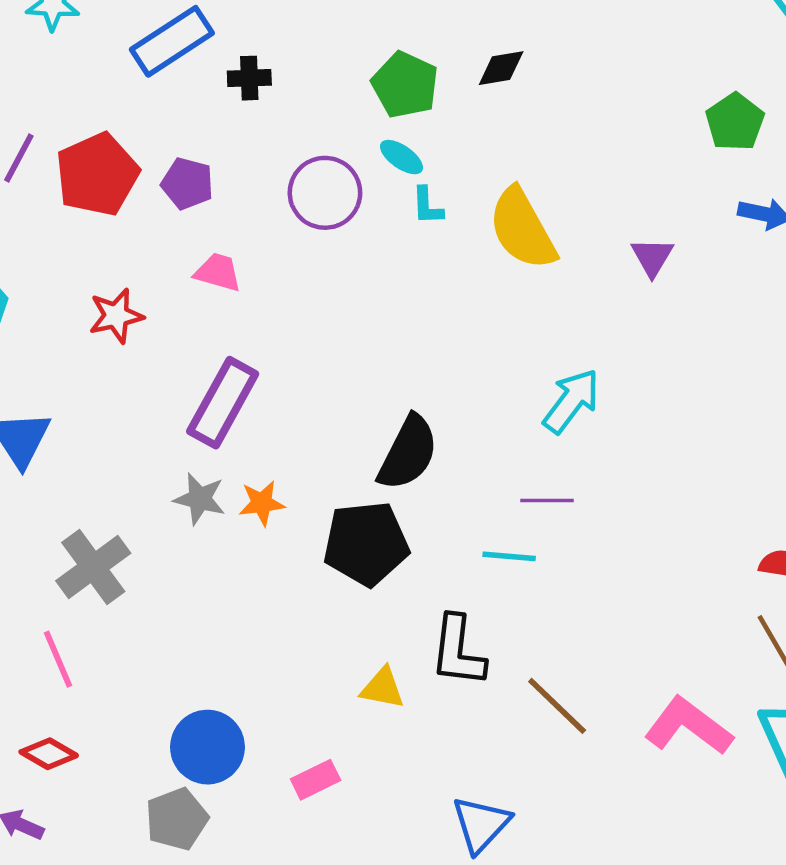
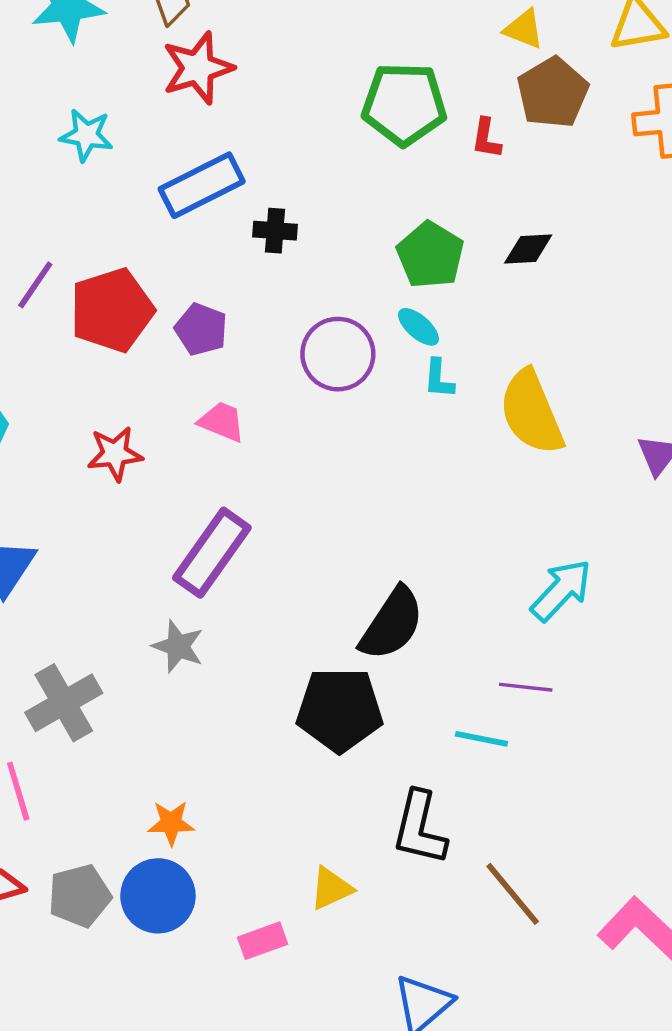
orange star: (262, 503) -> (171, 823), moved
yellow triangle: (383, 688) -> (331, 888), moved, turned -42
gray pentagon: (177, 819) -> (80, 896), moved

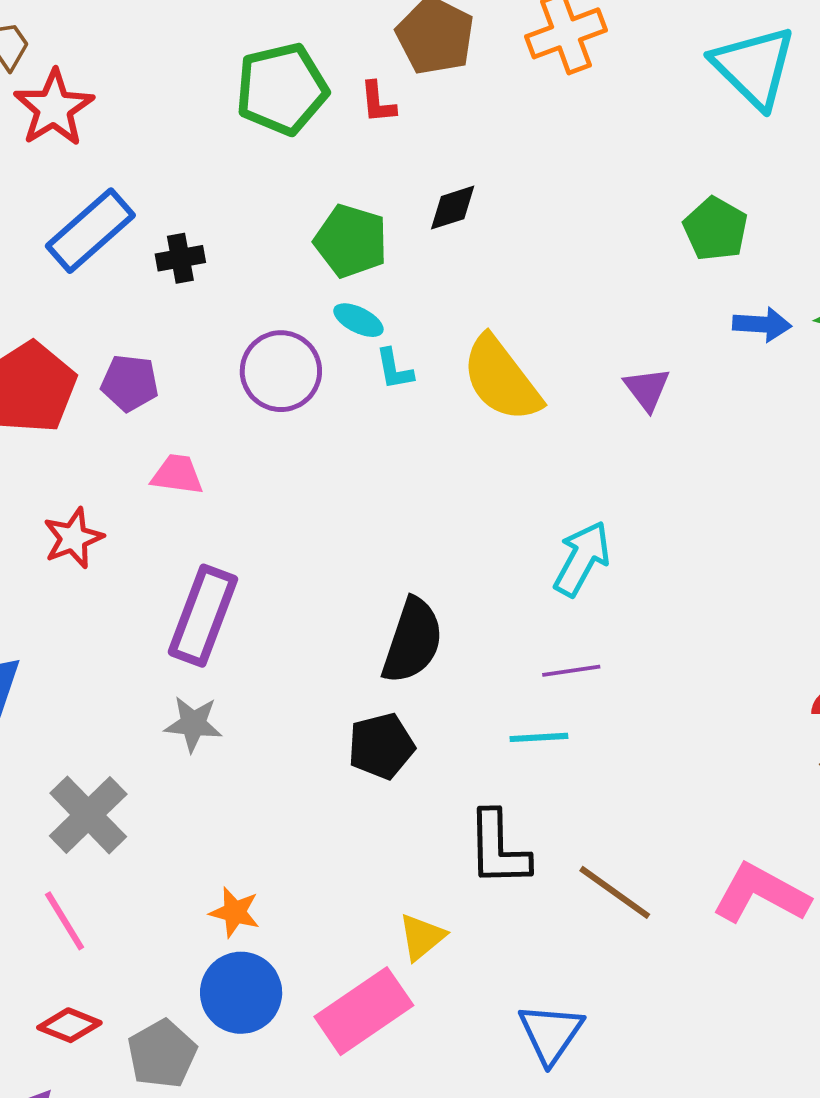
black pentagon: (340, 710) -> (381, 746), size x0.7
orange star: (171, 823) -> (235, 912), turned 30
gray pentagon: (80, 896) -> (162, 1054), moved
pink rectangle: (263, 941) -> (364, 1011), size x1.8

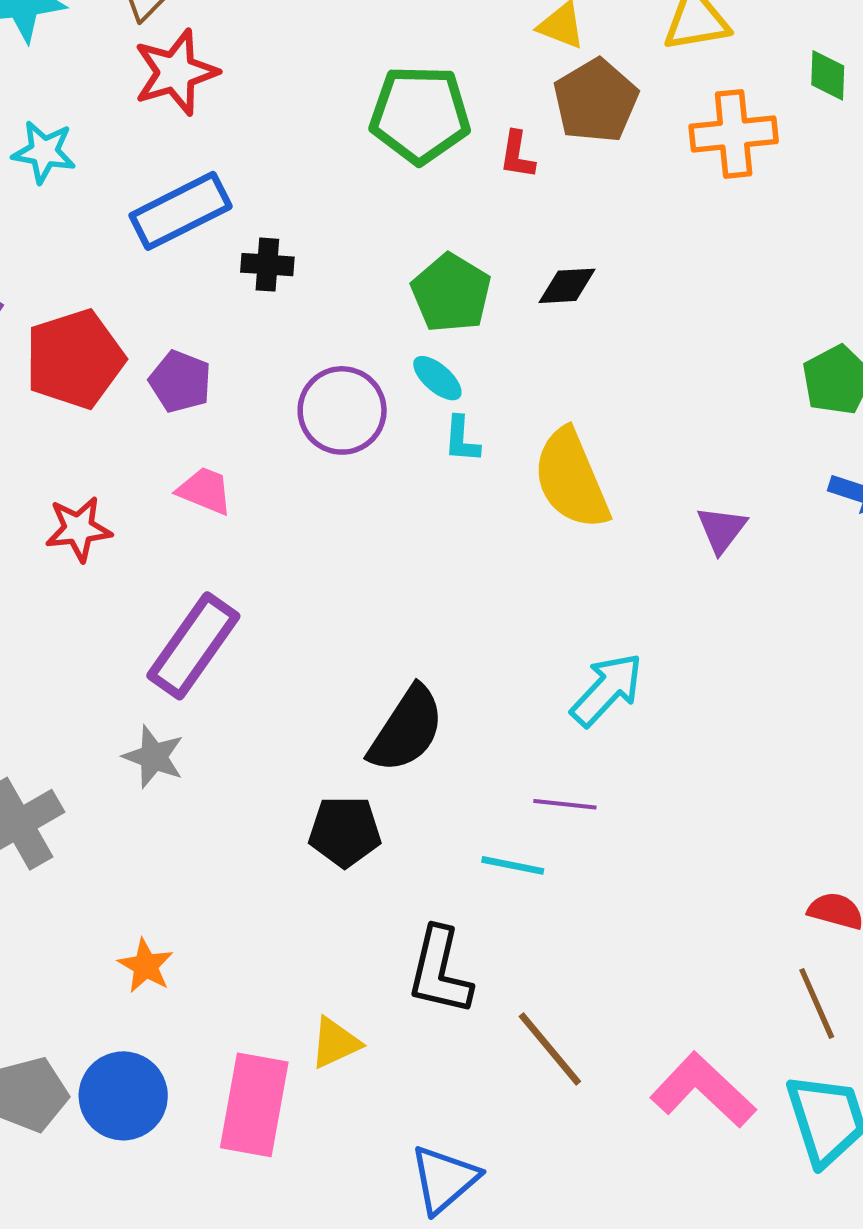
blue circle: (241, 993) -> (123, 1096), moved
pink rectangle: (364, 1011) -> (254, 1105), turned -60

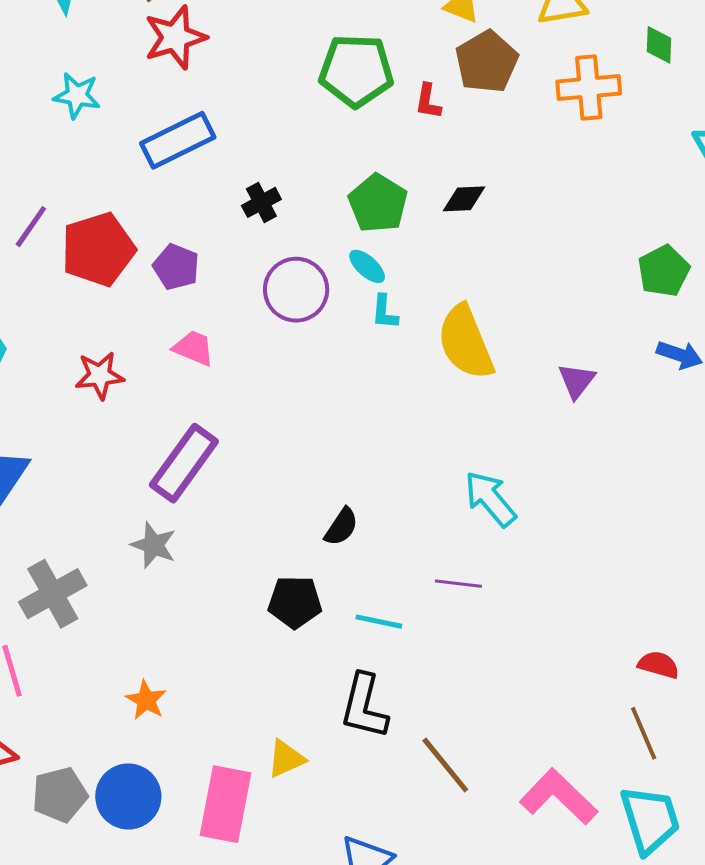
black cross: (267, 265) -> (261, 202), moved, turned -33
cyan arrow: (607, 690) -> (490, 499), turned -84
black semicircle: (406, 729) -> (341, 527), size x0.6
cyan line: (513, 865) -> (379, 622), moved

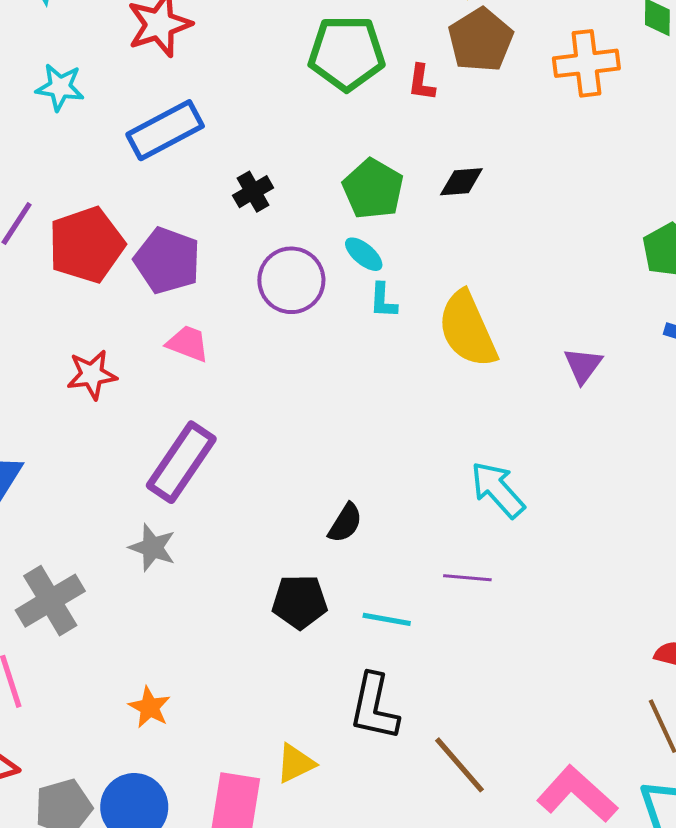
purple pentagon: (176, 267) -> (167, 261), size x1.4

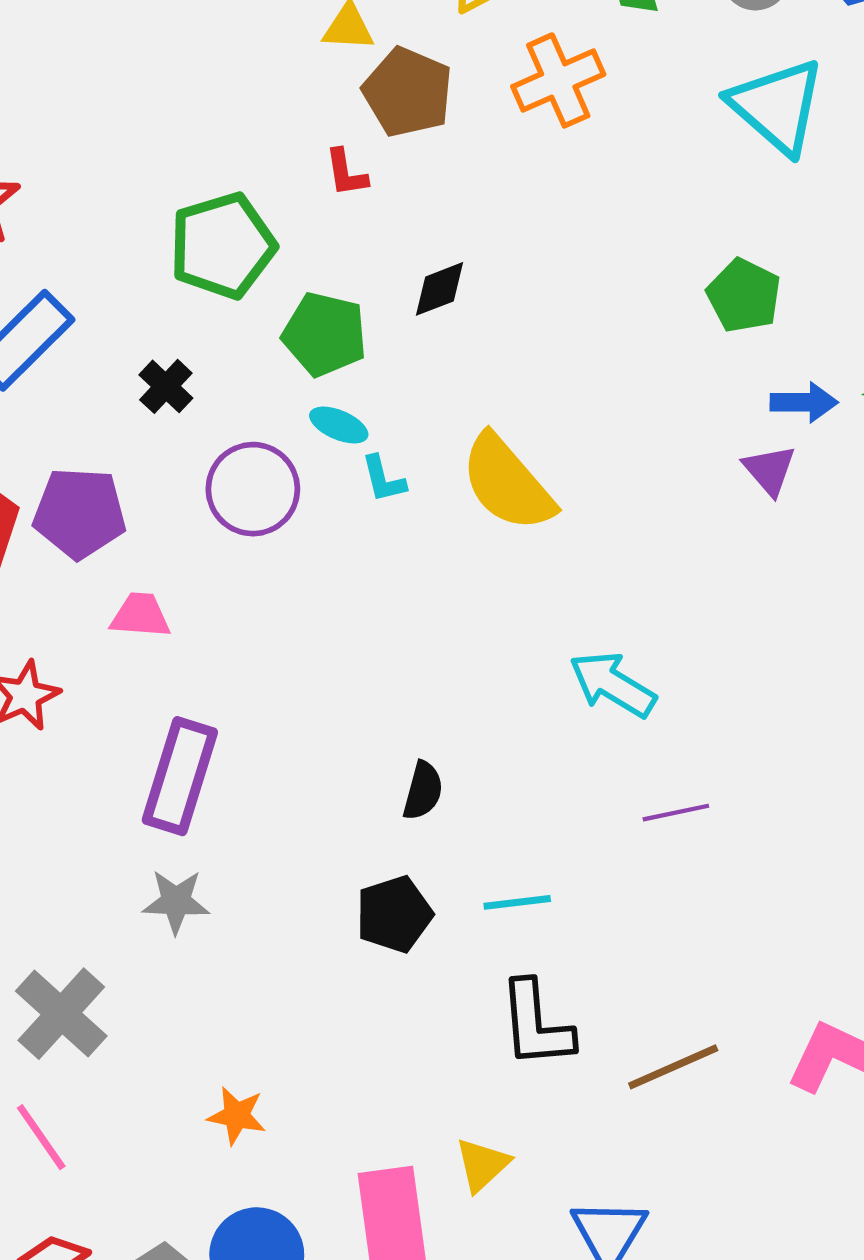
green pentagon: (347, 53) -> (222, 246), moved
purple triangle: (583, 365) -> (769, 470), moved
purple line: (467, 578) -> (676, 813), moved
yellow triangle: (295, 763) -> (482, 1165), moved
brown line: (460, 765) -> (673, 1067), turned -56

